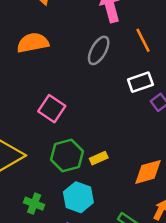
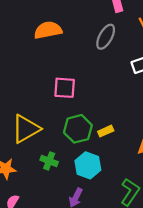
pink square: (52, 109) -> (65, 88), turned -30
green cross: (34, 204) -> (49, 161), moved

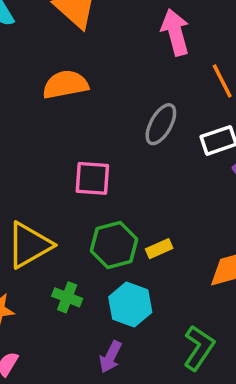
gray ellipse: (106, 37) -> (161, 124), moved

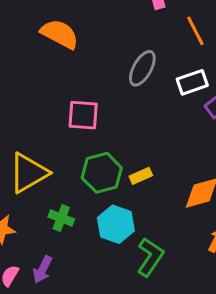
orange semicircle: (65, 85) -> (60, 34), turned 39
green L-shape: (199, 348) -> (150, 257), moved
purple arrow: (110, 357) -> (43, 269), moved

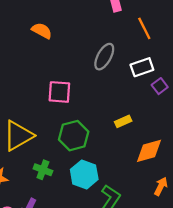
orange semicircle: (60, 34) -> (42, 31), size x0.7
yellow rectangle: (141, 176) -> (123, 121), moved

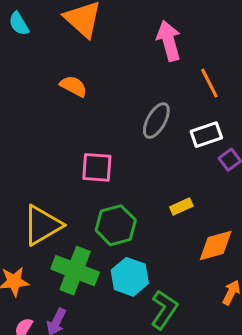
green cross: (43, 170) -> (75, 271), size x1.8

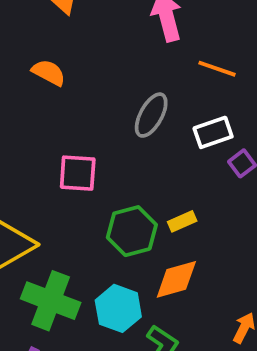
orange line: (209, 83) -> (217, 69), turned -44
green hexagon: (116, 225) -> (132, 231), moved
orange diamond: (216, 246) -> (176, 279), moved

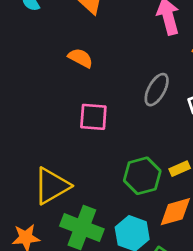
pink square: (78, 173) -> (93, 117), moved

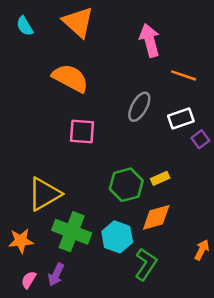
orange semicircle: (80, 58) -> (70, 78), size x1.6

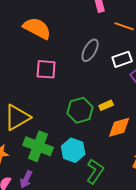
orange diamond: (156, 217) -> (119, 127), moved

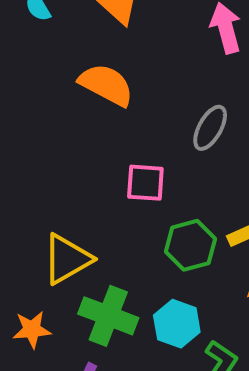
pink square: (46, 69) -> (145, 183), moved

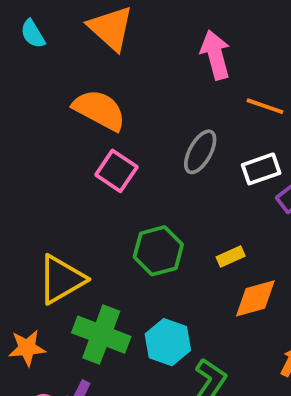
pink square: (145, 183) -> (116, 171), moved, turned 30
green hexagon: (190, 245) -> (158, 251), moved

